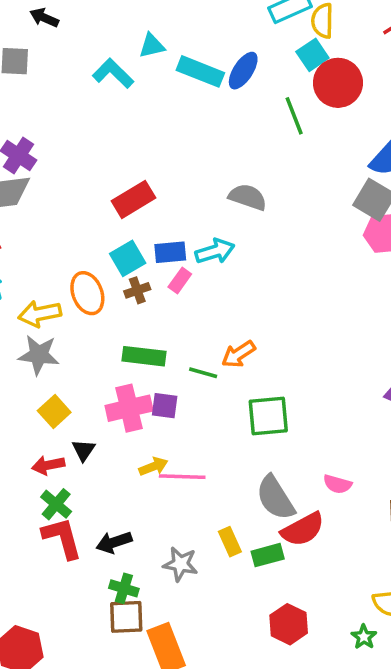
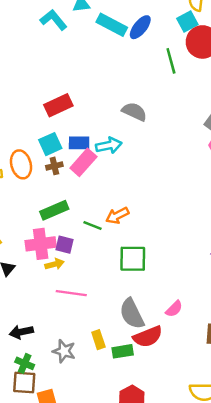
pink rectangle: (180, 281) -> (83, 162), size x1.6
green rectangle: (144, 356) -> (54, 210), turned -36
yellow arrow: (153, 467) -> (55, 264), moved
pink semicircle: (337, 484) -> (174, 309), turned -66

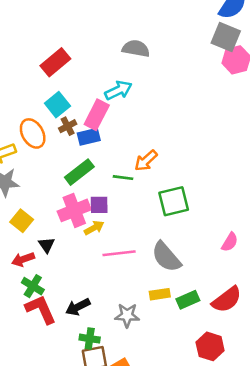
blue rectangle: (79, 143) -> (89, 137), moved
gray semicircle: (132, 314) -> (166, 257), moved
red semicircle: (148, 337) -> (227, 300), moved
yellow rectangle: (98, 340) -> (160, 294), turned -66

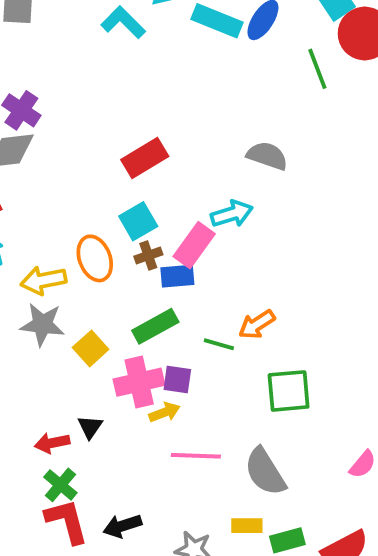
yellow square: (22, 221) -> (91, 348), moved

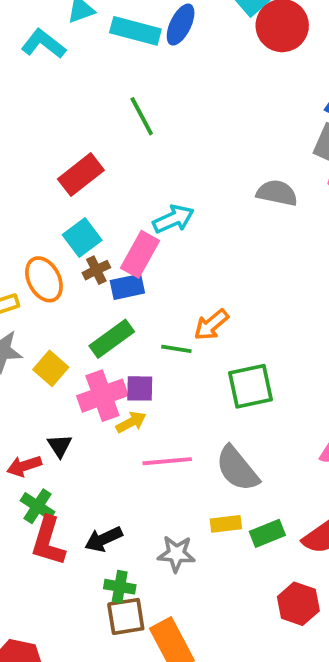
green line: (317, 69) -> (142, 116), moved
gray semicircle: (267, 156) -> (277, 193), moved
red L-shape: (67, 521) -> (48, 541), turned -141

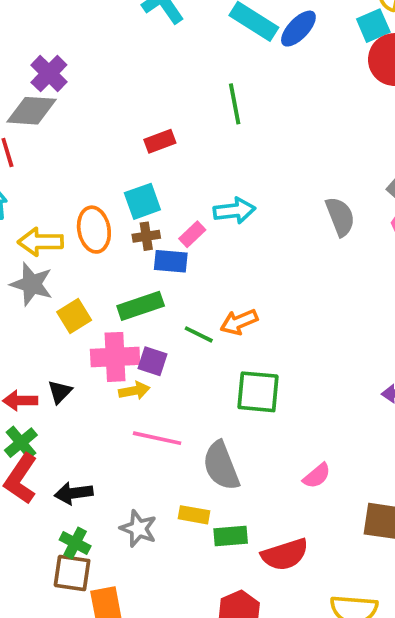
red rectangle: (81, 175) -> (160, 141), size x0.7
gray semicircle: (277, 193) -> (340, 217), turned 39
pink rectangle: (140, 254) -> (192, 234), size x0.6

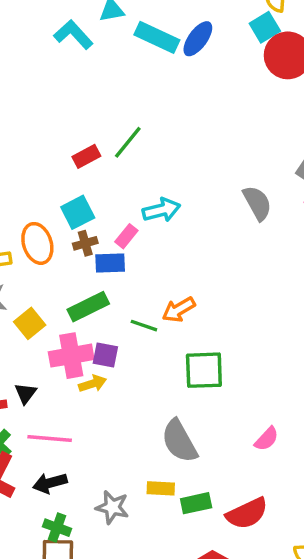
green line: (235, 104) -> (128, 142), moved, turned 57
pink line: (157, 438) -> (50, 439), moved

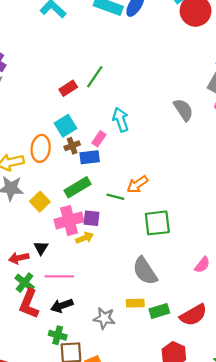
cyan arrow: (161, 210) -> (121, 120), turned -90
orange ellipse: (37, 243) -> (41, 148), turned 30
green cross: (57, 528) -> (58, 335), moved

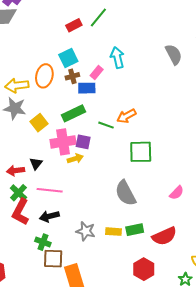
yellow rectangle: (135, 303) -> (114, 232), moved

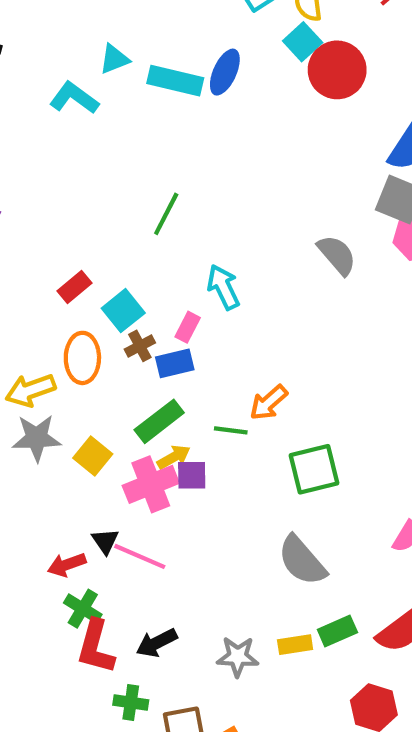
red rectangle: (74, 25) -> (75, 287), moved
yellow arrow: (75, 159) -> (174, 457), moved
pink line: (50, 190) -> (140, 556), moved, turned 30
green cross: (43, 242) -> (131, 702), moved

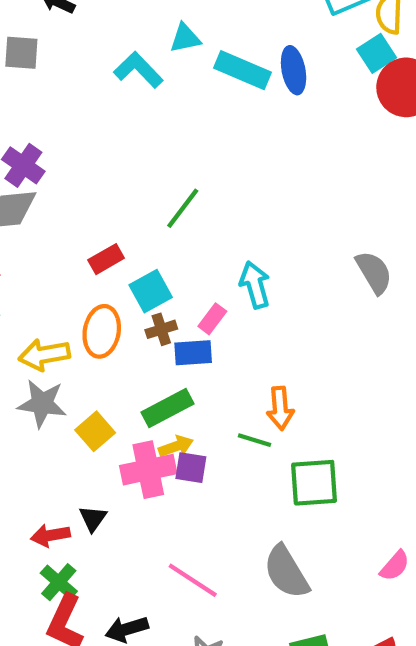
blue ellipse: (225, 72) -> (294, 70), turned -45
green line: (166, 214) -> (183, 208), moved
orange arrow: (269, 403) -> (280, 408), turned -63
green line: (231, 430) -> (255, 440), moved
pink line: (140, 556) -> (193, 580), moved

